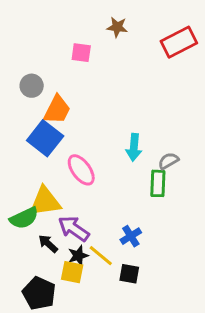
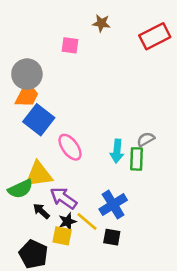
gray circle: (32, 86) -> (27, 74), size x1.5
orange trapezoid: (57, 110) -> (27, 95), moved
cyan arrow: (134, 147) -> (117, 151), moved
blue cross: (131, 236) -> (113, 205), size x1.5

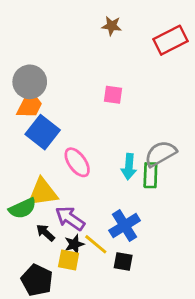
pink square: (70, 45) -> (113, 95), moved
gray semicircle: (146, 139) -> (160, 154), size x1.6

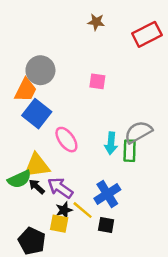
gray circle: (30, 82) -> (40, 70), moved
black arrow: (46, 233) -> (37, 187), moved

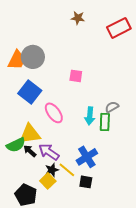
pink square: (97, 81) -> (76, 76), moved
orange trapezoid: (26, 90) -> (17, 60), moved
gray semicircle: (138, 132) -> (112, 107), size x0.6
yellow square: (59, 224) -> (48, 181), turned 35

